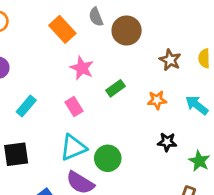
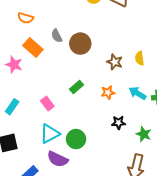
pink star: (82, 68) -> (14, 65), moved

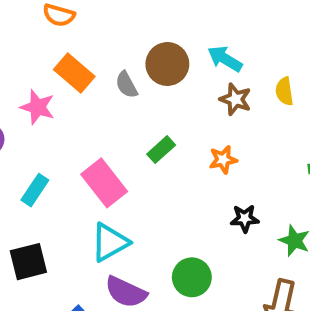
gray semicircle: (57, 36) -> (126, 85), moved
cyan arrow: (138, 93) -> (225, 59), moved
pink rectangle: (47, 104) -> (104, 183), size x1.6
green circle: (76, 139) -> (192, 277), moved

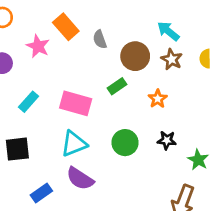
brown circle: (167, 64) -> (135, 56), moved
orange star: (223, 160) -> (158, 99), turned -30
pink rectangle: (104, 183) -> (76, 103), turned -44
green circle: (192, 277) -> (125, 143), moved

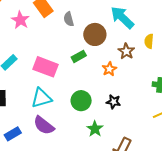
cyan arrow: (168, 31) -> (122, 17), size x1.4
brown star: (172, 59) -> (126, 51), moved
green star: (198, 160) -> (95, 129), moved

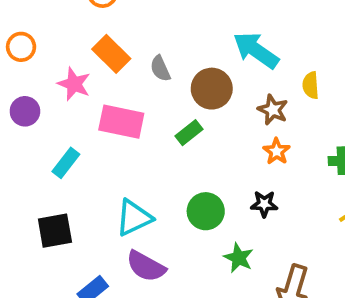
pink rectangle: (46, 67) -> (121, 122), moved
orange star: (109, 69) -> (277, 151), moved

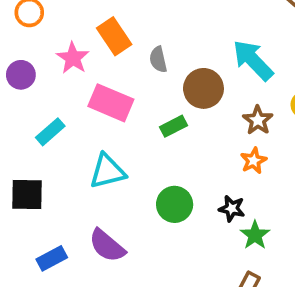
cyan triangle: (134, 218) -> (107, 171), moved
green star: (239, 258) -> (255, 235), moved

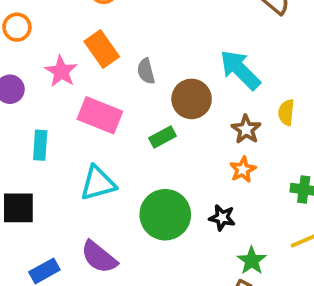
cyan rectangle: (50, 132) -> (40, 145), turned -44
green circle: (175, 204) -> (165, 215), size x1.4
green star: (255, 235) -> (252, 261), moved

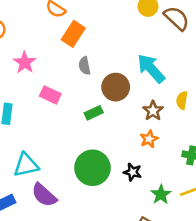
orange rectangle: (102, 49) -> (73, 34), moved, turned 65
pink rectangle: (100, 115) -> (50, 95), size x0.7
cyan triangle: (98, 183) -> (26, 165), moved
green star: (252, 261) -> (161, 194), moved

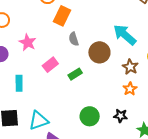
pink rectangle: (50, 95) -> (50, 65), turned -56
green rectangle: (94, 113) -> (75, 74), moved
green circle: (92, 168) -> (90, 116), size x0.7

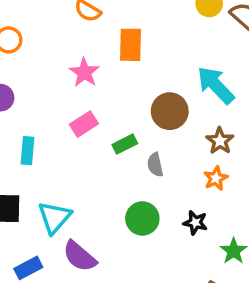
orange rectangle: (62, 16) -> (131, 45), moved, turned -30
gray semicircle: (74, 39) -> (155, 165), moved
pink star: (28, 42) -> (84, 72), moved
cyan triangle: (39, 121) -> (55, 217), turned -35

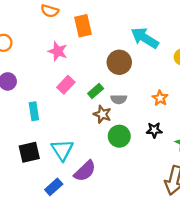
brown star: (220, 141) -> (102, 114), moved
gray semicircle: (155, 165) -> (119, 99), turned -63
purple semicircle: (80, 256) -> (85, 171), turned -70

